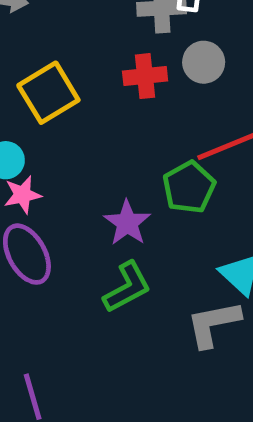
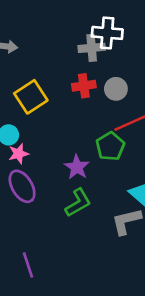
gray circle: (204, 62) -> (116, 89), moved

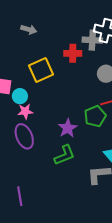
red cross: (84, 86) -> (73, 53), moved

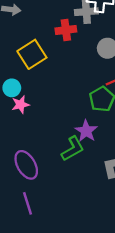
purple star: (68, 128) -> (86, 131), moved
purple ellipse: (24, 136) -> (26, 165), moved

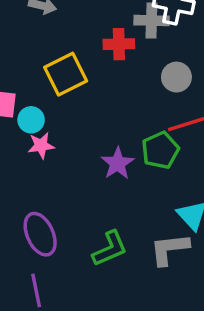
purple star: (86, 131) -> (118, 163), moved
green L-shape: (73, 149) -> (110, 249), moved

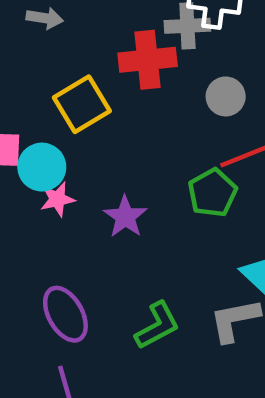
red cross: (119, 44) -> (148, 60), size x1.4
cyan circle: (31, 120) -> (42, 167), size x1.4
purple star: (118, 163) -> (125, 217), moved

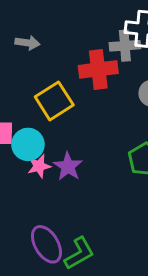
purple star: (125, 217) -> (68, 166), moved
green L-shape: (157, 326) -> (79, 253), moved

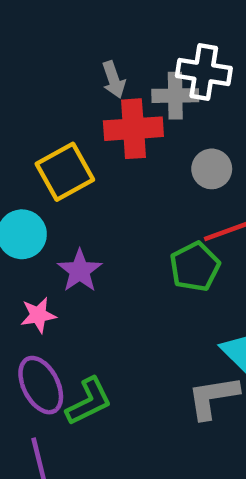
gray arrow: (27, 43) -> (114, 80), moved, turned 60
pink star: (39, 166) -> (38, 315), moved

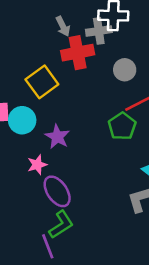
purple ellipse: (41, 385) -> (57, 191), moved
green L-shape: (89, 401) -> (61, 225), moved

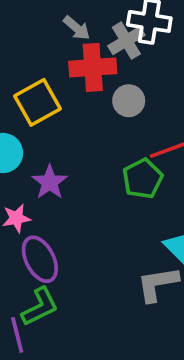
gray arrow: (63, 26) -> (77, 28), turned -30
gray cross: (99, 31) -> (126, 41), turned -30
gray circle: (125, 70) -> (129, 101), moved

